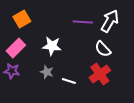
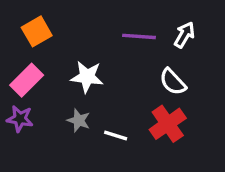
white arrow: (110, 21) -> (184, 35), size x0.7

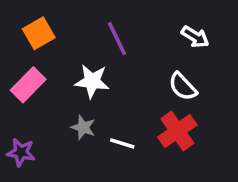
white arrow: (184, 35) -> (195, 37), turned 92
purple line: (139, 36) -> (117, 39), moved, turned 60
purple star: (20, 119) -> (21, 152), moved

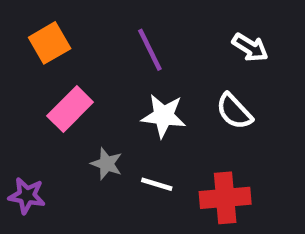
white star: (92, 81) -> (164, 116), moved
pink rectangle: (28, 85) -> (70, 109), moved
red cross: (177, 131) -> (225, 198), moved, turned 30

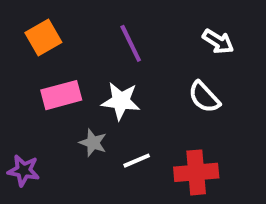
pink rectangle: (70, 109) -> (61, 95), turned 30
white star: (164, 116) -> (121, 101), moved
white line: (157, 184) -> (137, 161), turned -40

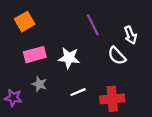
white arrow: (218, 41) -> (130, 35), moved, turned 36
purple line: (131, 43) -> (93, 25), moved
gray star: (93, 143) -> (39, 84), moved

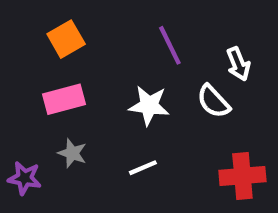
orange square: (25, 22) -> (66, 39), moved
white star: (69, 58) -> (149, 105), moved
red cross: (112, 99) -> (242, 176), moved

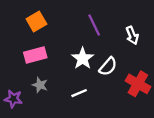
white semicircle: (213, 101) -> (108, 66), moved, turned -96
white star: (149, 105) -> (83, 58), turned 30
red cross: (242, 176) -> (138, 84), moved, turned 35

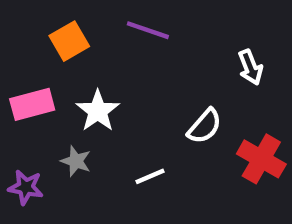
purple line: (94, 25) -> (148, 30), moved, turned -45
pink rectangle: (35, 55) -> (32, 104), moved
white star: (83, 58) -> (98, 111), moved

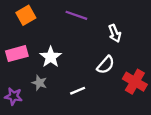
orange square: (69, 41) -> (26, 15), moved
white arrow: (250, 67) -> (115, 33), moved

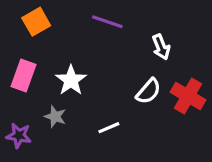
pink rectangle: (17, 54) -> (24, 75), turned -55
red cross: (135, 82) -> (188, 96), moved

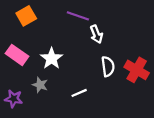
white arrow: (161, 47) -> (96, 34), moved
pink rectangle: (24, 75) -> (17, 55), turned -75
white semicircle: (148, 91) -> (108, 66), turned -48

